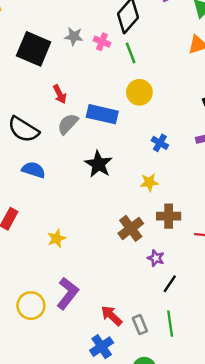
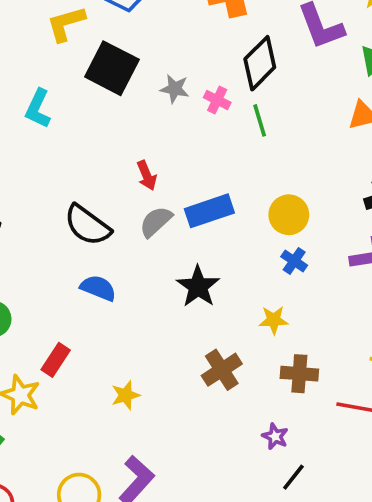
black square: (34, 49) -> (112, 68), moved
yellow circle: (139, 92) -> (289, 215), moved
blue rectangle: (102, 114) -> (209, 211), turned -36
brown cross: (131, 228) -> (222, 370), moved

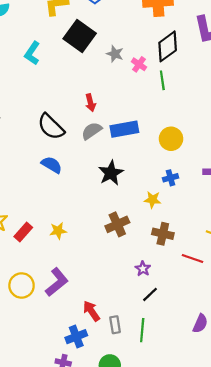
blue cross: (294, 261) -> (170, 178), moved, turned 32
red rectangle: (56, 360) -> (23, 232), moved

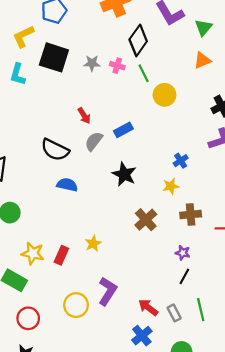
cyan L-shape: (32, 53) -> (18, 74), moved
blue rectangle: (124, 129) -> (123, 130), size x0.7
yellow circle: (171, 139) -> (164, 95), moved
black line: (150, 294) -> (184, 276), moved

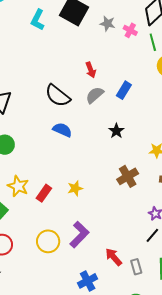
blue rectangle: (123, 130) -> (124, 90), turned -42
black star: (124, 174) -> (116, 131), size x0.7
blue cross: (142, 336) -> (88, 281), moved

